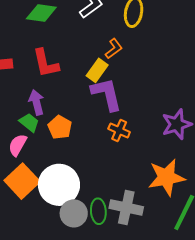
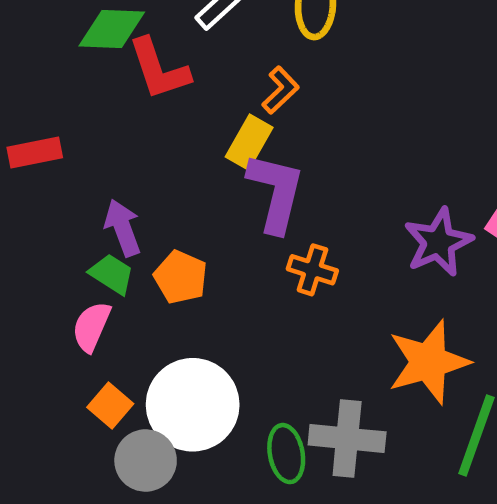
red L-shape: (46, 63) -> (159, 69), moved
purple L-shape: (107, 94) -> (276, 192), turned 33
orange square: (22, 181) -> (110, 405), size x0.6
gray circle: (74, 213) -> (146, 461), moved

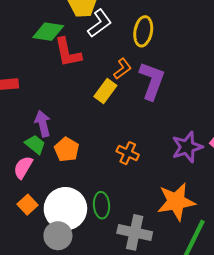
purple L-shape: (276, 192) -> (152, 81), moved
green ellipse: (286, 454) -> (101, 205), moved
gray circle: (146, 461) -> (58, 236), moved

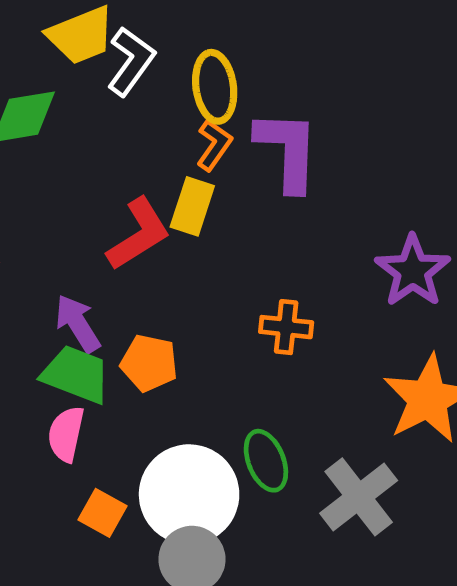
yellow ellipse: (143, 31) -> (215, 87), moved
red L-shape: (68, 53) -> (139, 234), moved, turned -92
green trapezoid: (35, 144) -> (76, 374), size x1.4
gray cross: (135, 232) -> (359, 497), turned -32

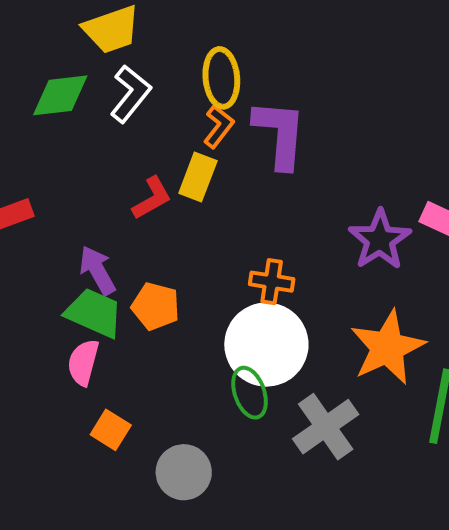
white L-shape: (131, 61) -> (131, 94), moved
red L-shape: (139, 234) -> (152, 198), size x0.7
white circle: (189, 495) -> (266, 345), moved

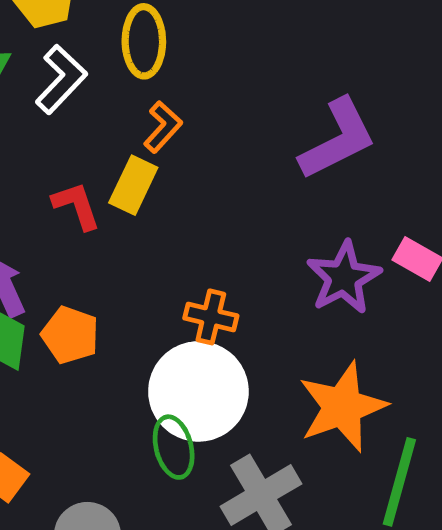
yellow ellipse: (221, 78) -> (144, 41), moved
purple L-shape: (280, 134) -> (338, 139), moved, turned 54
red L-shape: (152, 198) -> (76, 206), turned -84

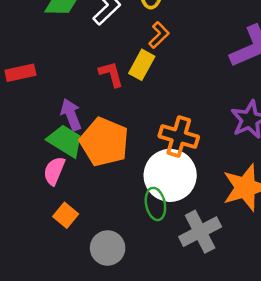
orange cross: (211, 317) -> (179, 137), size x1.4
orange pentagon: (70, 335) -> (104, 142), size x1.6

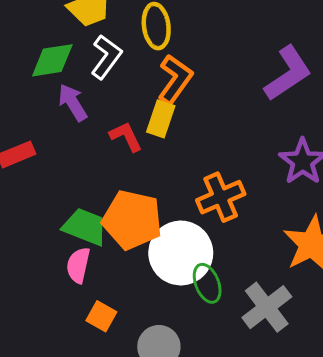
orange L-shape: (159, 35) -> (175, 79), size x1.5
purple arrow: (71, 115) -> (73, 102), moved
orange cross: (179, 137) -> (221, 197), turned -30
white circle: (170, 175) -> (181, 253), moved

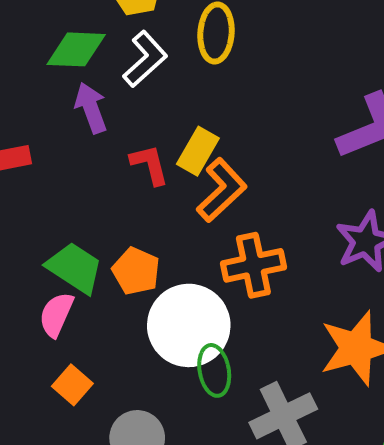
orange L-shape: (175, 79) -> (222, 190), moved
orange pentagon: (132, 220) -> (136, 271), size x0.6

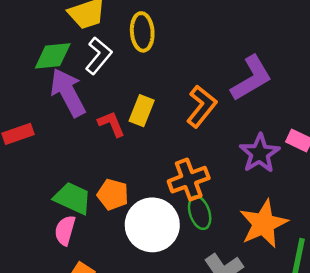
purple arrow: (91, 108) -> (68, 93), size x1.5
orange L-shape: (222, 190) -> (202, 106), moved
green ellipse: (214, 370) -> (200, 213), moved

